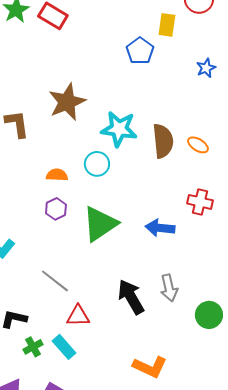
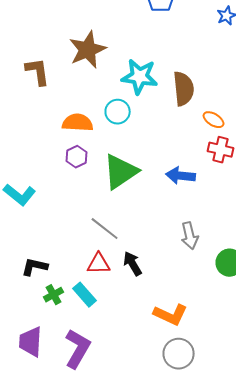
orange ellipse: (198, 145) -> (214, 120), moved
orange semicircle: (57, 175) -> (78, 123), size x1.4
gray line: (55, 281) -> (105, 229), moved
black arrow: (131, 297) -> (133, 264), moved, size x0.7

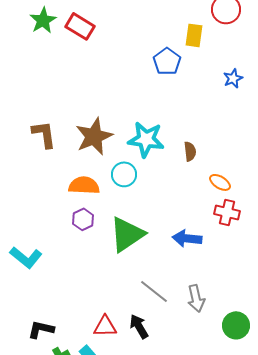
brown star: (88, 50) -> (94, 136), moved
brown semicircle: (184, 89) -> (190, 151), size x0.6
gray line: (105, 229) -> (154, 291), moved

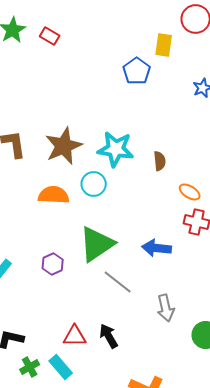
red rectangle: (80, 26) -> (50, 36), size x0.7
purple hexagon: (83, 219) -> (53, 264), moved
gray line: (154, 291) -> (118, 282), moved

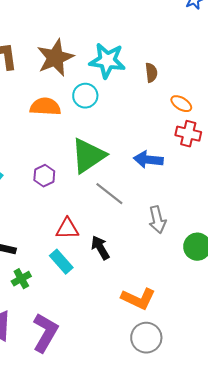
red triangle: (75, 336) -> (67, 229), moved
cyan rectangle: (61, 367) -> (61, 262), moved

